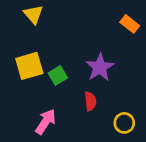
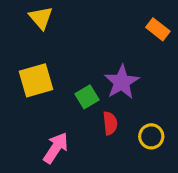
green square: (58, 75) -> (87, 97), moved
yellow circle: (124, 123) -> (151, 136), moved

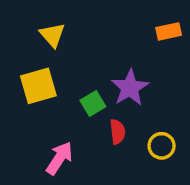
yellow triangle: (41, 18) -> (52, 35), moved
orange rectangle: (158, 29) -> (169, 31), turned -50

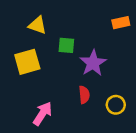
yellow triangle: (52, 35) -> (37, 25), turned -30
green square: (93, 104) -> (66, 45), moved, turned 36

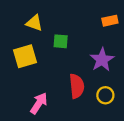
purple star: (93, 63) -> (102, 60), moved
red semicircle: (84, 95) -> (77, 86), size x1.5

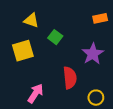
green square: (61, 41) -> (55, 37), turned 32
yellow circle: (105, 95) -> (96, 98), moved

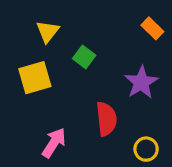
orange rectangle: (100, 18) -> (152, 28), turned 56
yellow triangle: (31, 20) -> (48, 32), turned 49

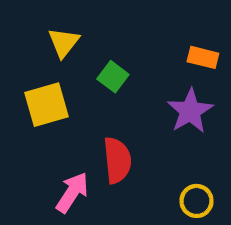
orange rectangle: (152, 28) -> (203, 57), moved, turned -30
red semicircle: (106, 119) -> (117, 160), moved

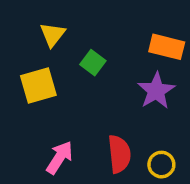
orange rectangle: (203, 57) -> (167, 47), size x1.4
red semicircle: (117, 160) -> (119, 154), moved

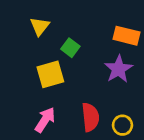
yellow square: (38, 85) -> (50, 74), moved

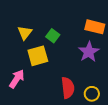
yellow triangle: (40, 26) -> (25, 33), moved
pink arrow: (45, 120) -> (17, 79), moved

